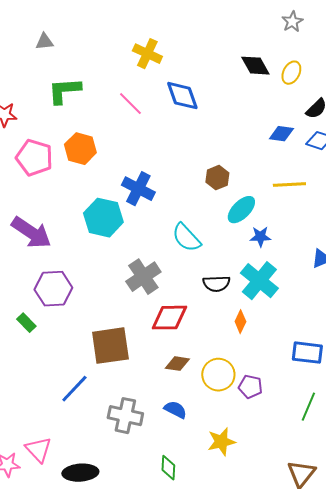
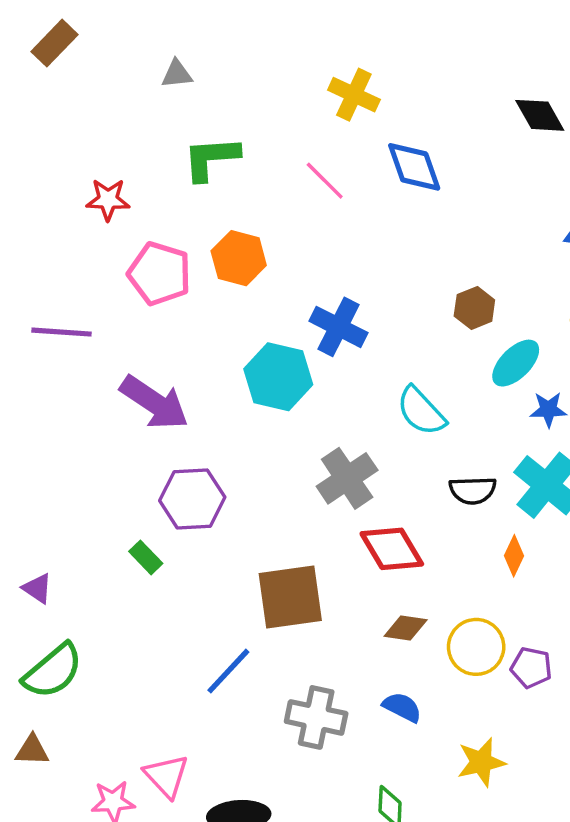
red diamond: (169, 318) -> (392, 549), turned 60

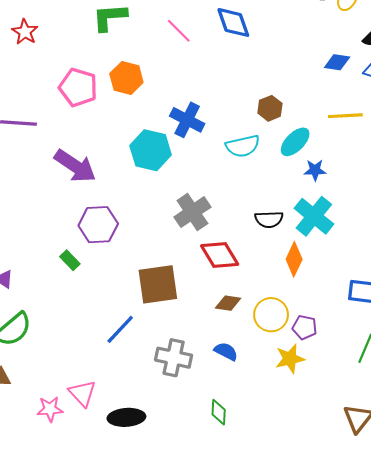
red star: (108, 200) -> (25, 32), moved, turned 30
cyan semicircle: (421, 411) -> (243, 146), moved, turned -60
orange diamond: (514, 556) -> (294, 259), size x1.4
yellow star: (481, 762) -> (290, 359), moved

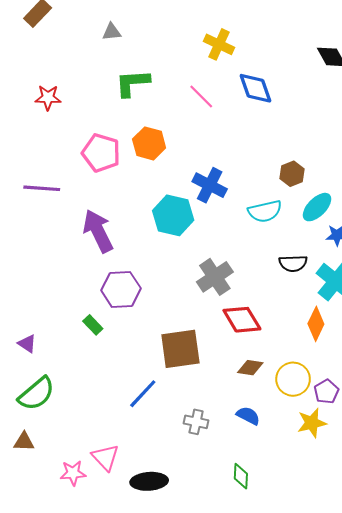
red star: (25, 32) -> (48, 98), turned -30
purple arrow: (75, 166) -> (98, 231), turned -150
black semicircle: (269, 219) -> (293, 263), moved
purple pentagon: (305, 327) -> (326, 392), turned 30
gray cross: (174, 358) -> (196, 422), size x0.7

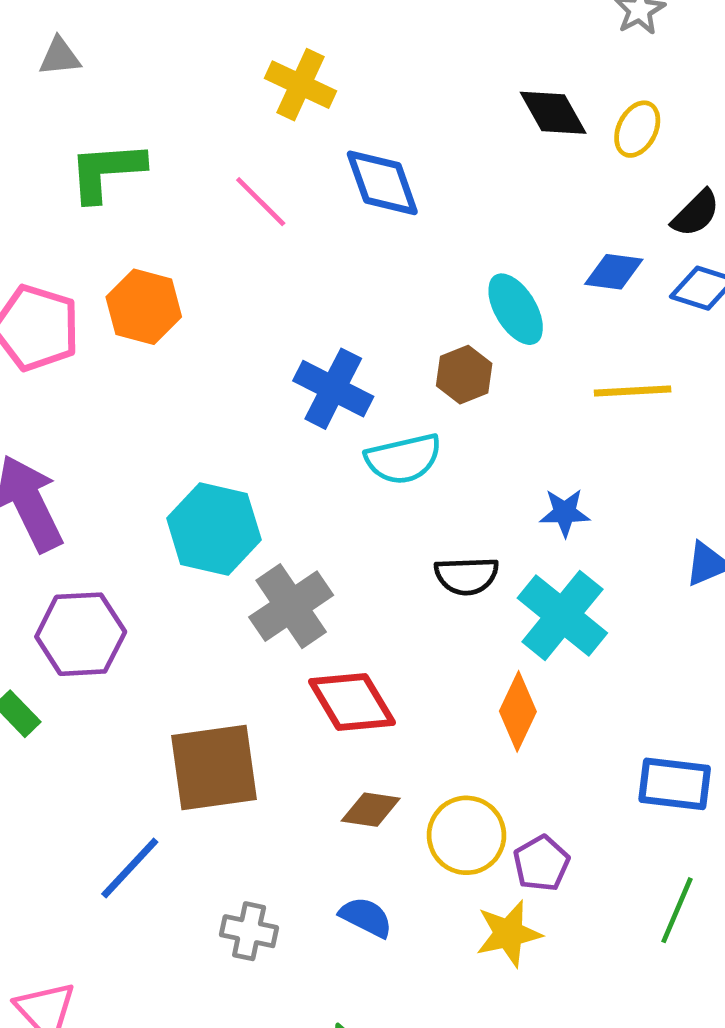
blue cross: (210, 185) -> (333, 389), moved
cyan ellipse: (317, 207) -> (516, 309), moved, turned -76
cyan hexagon: (173, 215) -> (214, 529), moved

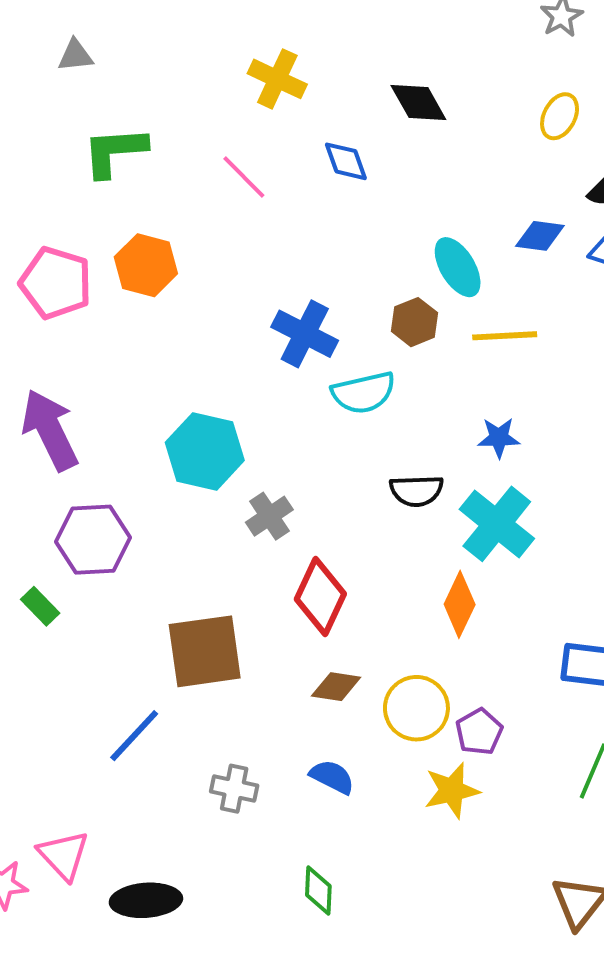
black diamond: (553, 113) -> (418, 102), moved
blue diamond: (382, 183) -> (346, 161), size x0.7
yellow line: (633, 391) -> (505, 336), moved
gray cross: (291, 606) -> (269, 516), size x0.7
red diamond: (352, 702) -> (320, 596), turned 56

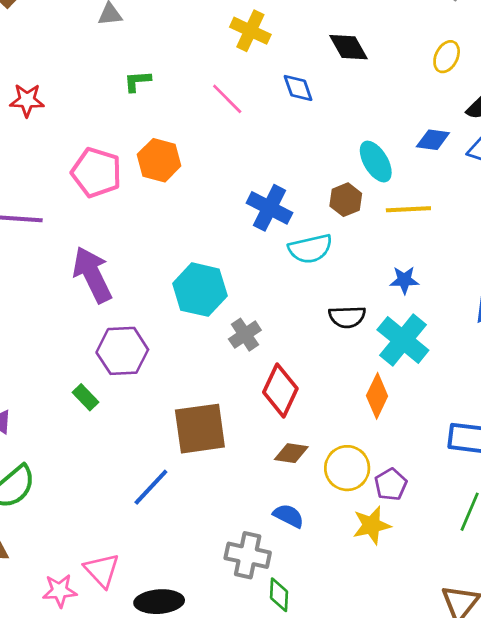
green L-shape: (115, 152) -> (137, 81), size x0.6
gray cross: (234, 789) -> (248, 555), moved, size x1.4

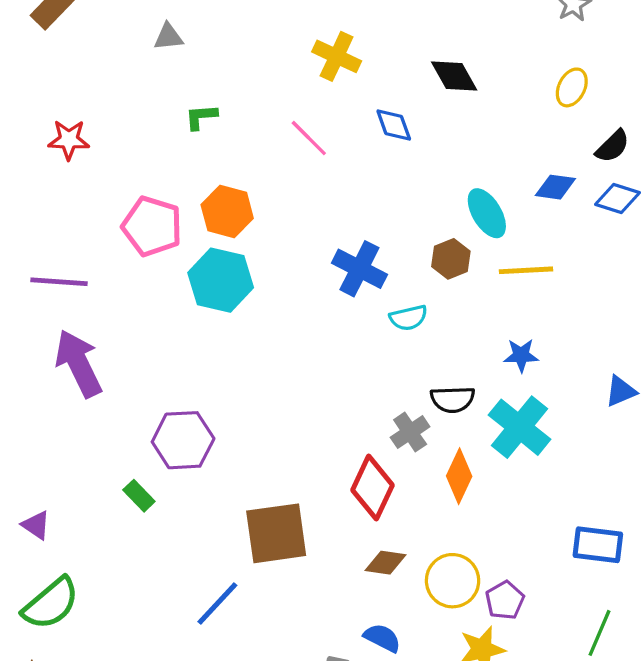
cyan semicircle: (310, 249) -> (408, 318), size x0.7
purple arrow: (92, 275) -> (79, 363), moved
cyan hexagon: (200, 290) -> (221, 280), moved
gray cross: (245, 335) -> (410, 432), moved
orange diamond: (377, 396) -> (459, 476), moved

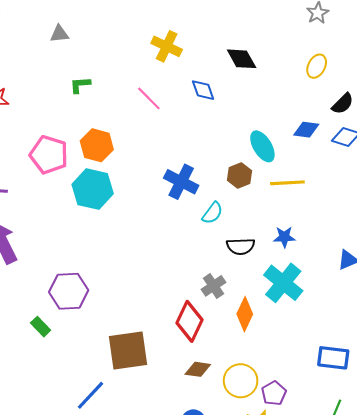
cyan semicircle: (408, 318) -> (212, 213), turned -40
black semicircle: (453, 399) -> (241, 246), moved

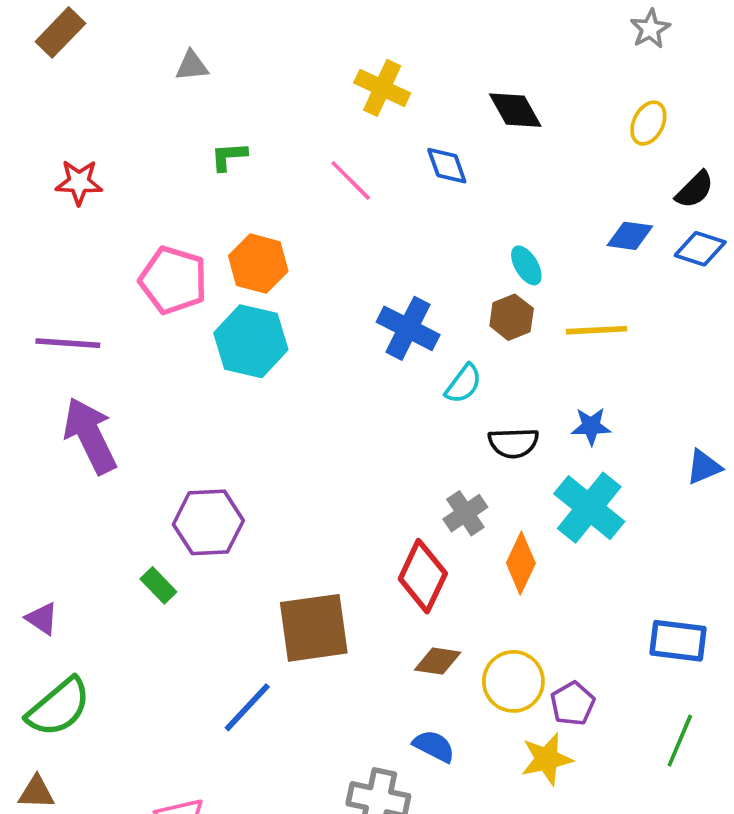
cyan ellipse: (262, 146) -> (526, 265), moved, size x0.7

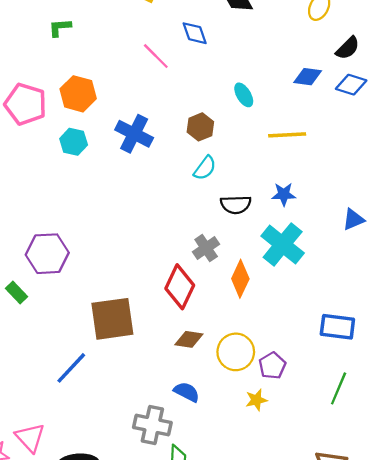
pink line: (351, 180) -> (156, 56), moved
brown hexagon: (512, 317) -> (200, 127), moved
blue cross: (408, 328) -> (134, 134), moved
cyan hexagon: (251, 341) -> (74, 142), size x0.6
yellow star: (547, 759) -> (256, 400), size x0.7

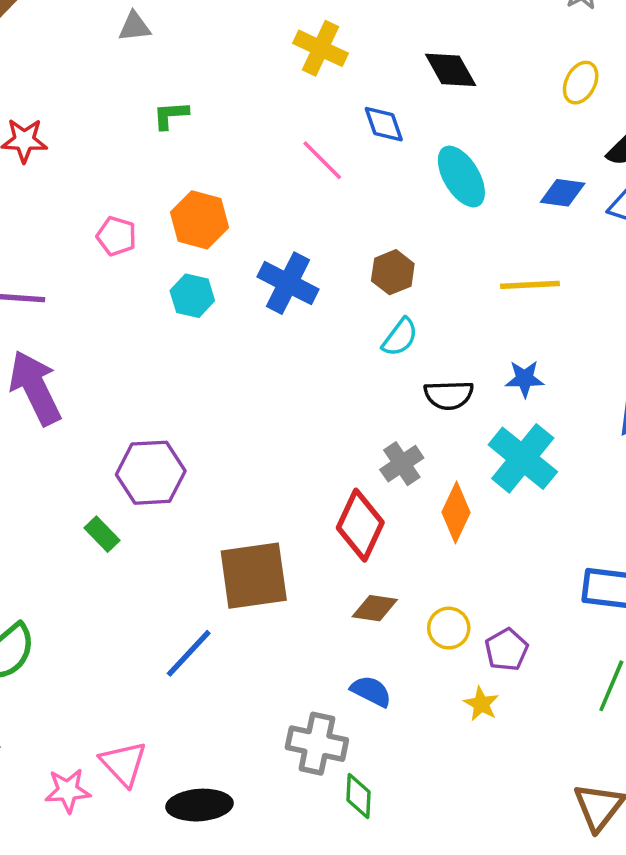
cyan ellipse: (244, 95) -> (461, 177), moved, size x1.6
pink pentagon: (26, 104) -> (116, 236), size x0.6
yellow circle: (236, 352) -> (449, 628), size x0.7
yellow star: (256, 400) -> (481, 704), turned -30

